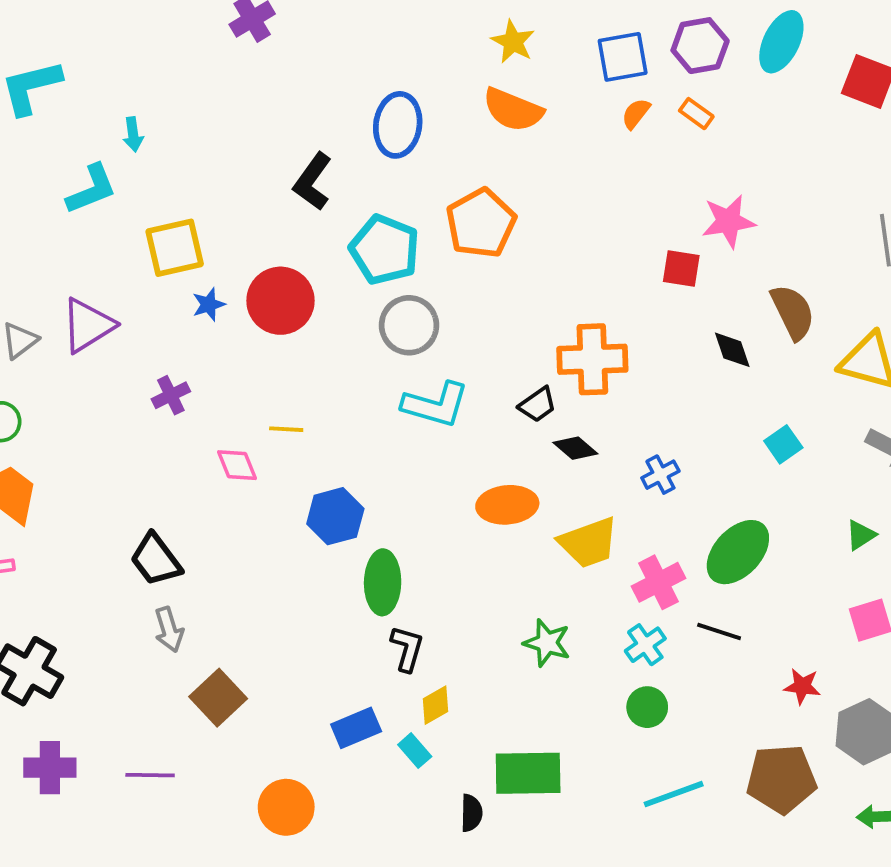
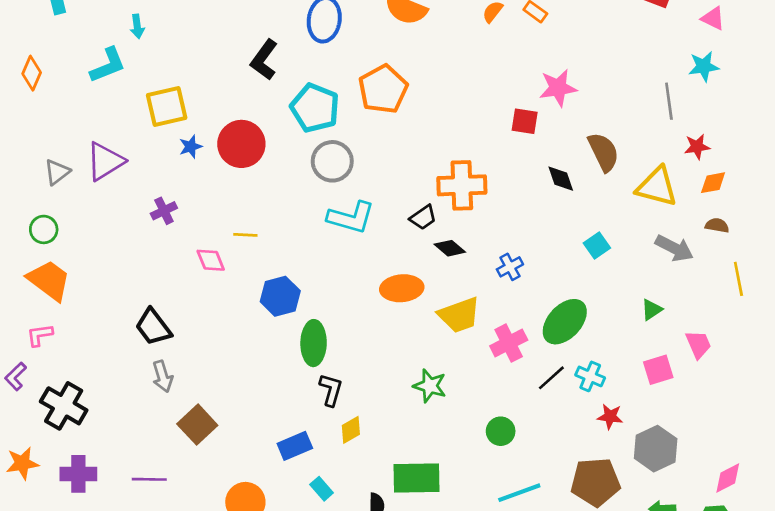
black line: (719, 631) -> (551, 378), turned -60
cyan cross: (645, 645) -> (590, 376), moved, turned -32
cyan rectangle: (415, 751) -> (322, 489), moved

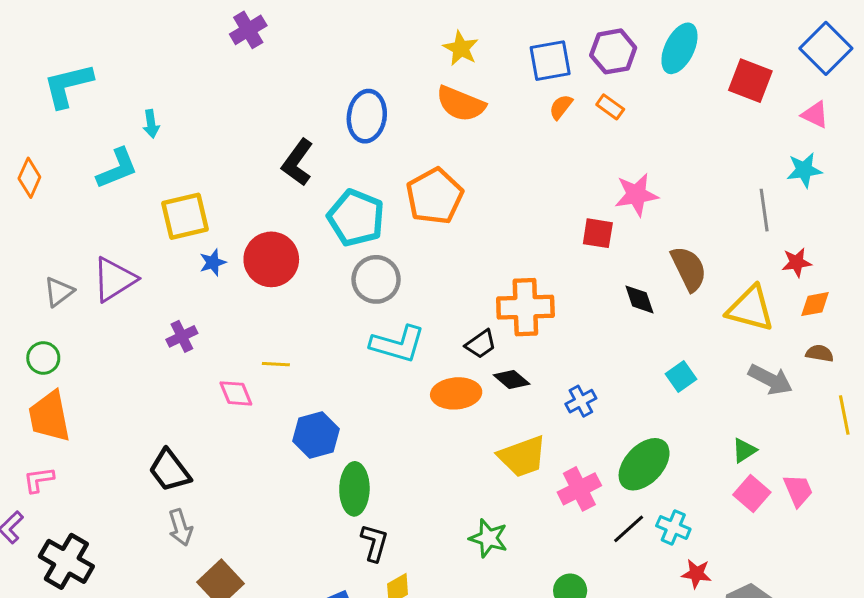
orange trapezoid: (49, 280) -> (49, 417), turned -138
orange ellipse: (402, 288) -> (456, 393), moved
pink square: (658, 370) -> (752, 494), moved, turned -32

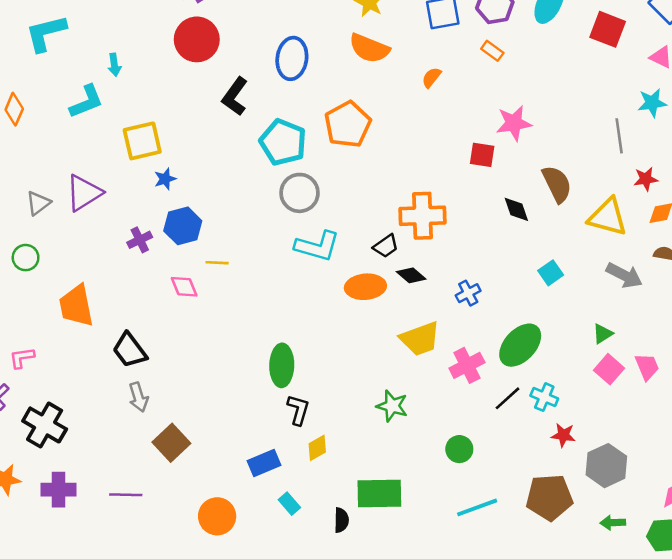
orange semicircle: (561, 107) -> (431, 77), moved
red circle: (271, 259) -> (197, 39), moved
orange trapezoid: (49, 417) -> (76, 306), moved
blue hexagon: (316, 435) -> (183, 226), moved

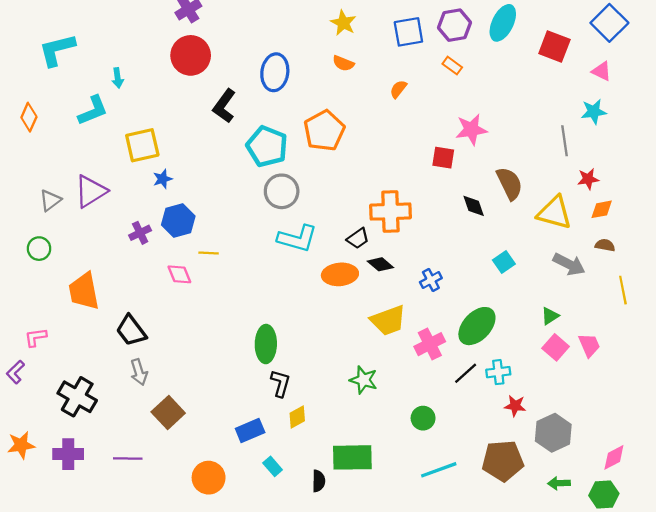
orange semicircle: (369, 48) -> (343, 63), size x0.6
cyan cross: (544, 397) -> (498, 372), turned -30
black cross: (45, 425) -> (77, 397), moved

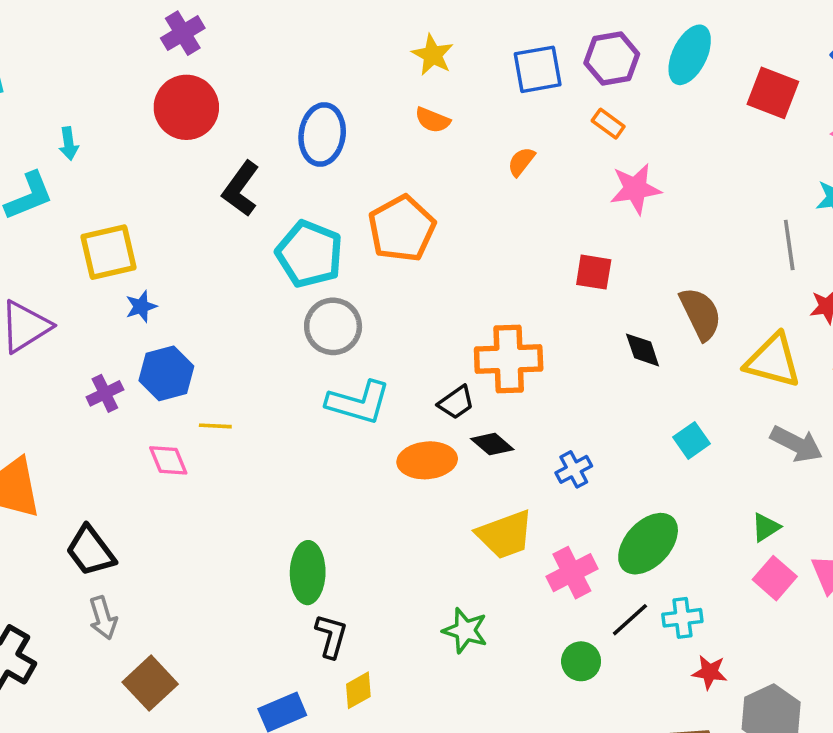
pink star: (471, 130) -> (635, 189), moved
green circle: (423, 418) -> (581, 661), moved

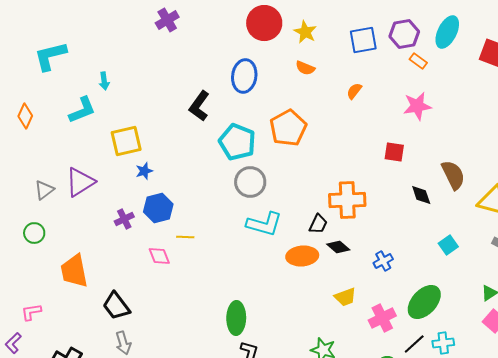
red circle: (186, 107) -> (264, 23), moved
orange rectangle: (608, 124) -> (418, 61), moved
black trapezoid: (456, 402) -> (318, 224), turned -30
yellow trapezoid: (505, 535) -> (345, 297), size x0.7

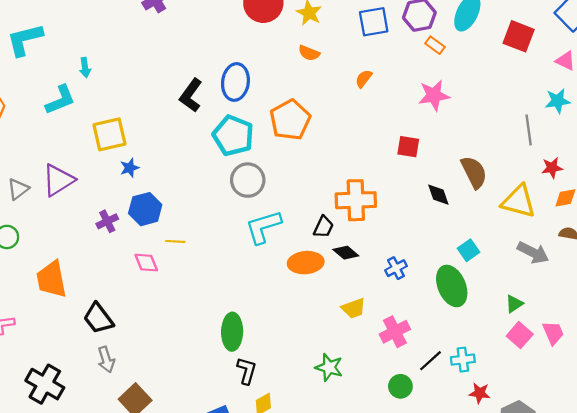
blue ellipse: (244, 76) -> (235, 82), moved
cyan L-shape: (264, 224) -> (263, 227), turned 147
green ellipse: (424, 302) -> (452, 286), moved, turned -66

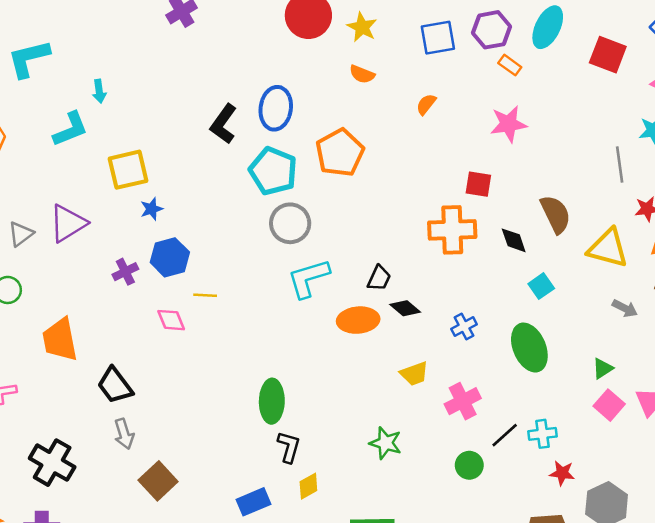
orange cross: (356, 200) -> (452, 230), moved
cyan square: (468, 250) -> (541, 286), moved
gray arrow: (533, 253) -> (625, 308), size x0.7

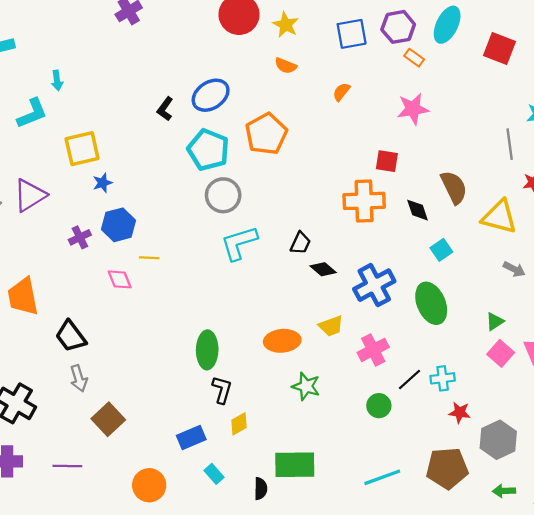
blue ellipse: (276, 108) -> (211, 95), turned 48
black L-shape: (223, 124) -> (165, 109), size x0.7
orange ellipse: (358, 320) -> (282, 341), moved
blue cross: (464, 327) -> (374, 285), size x1.8

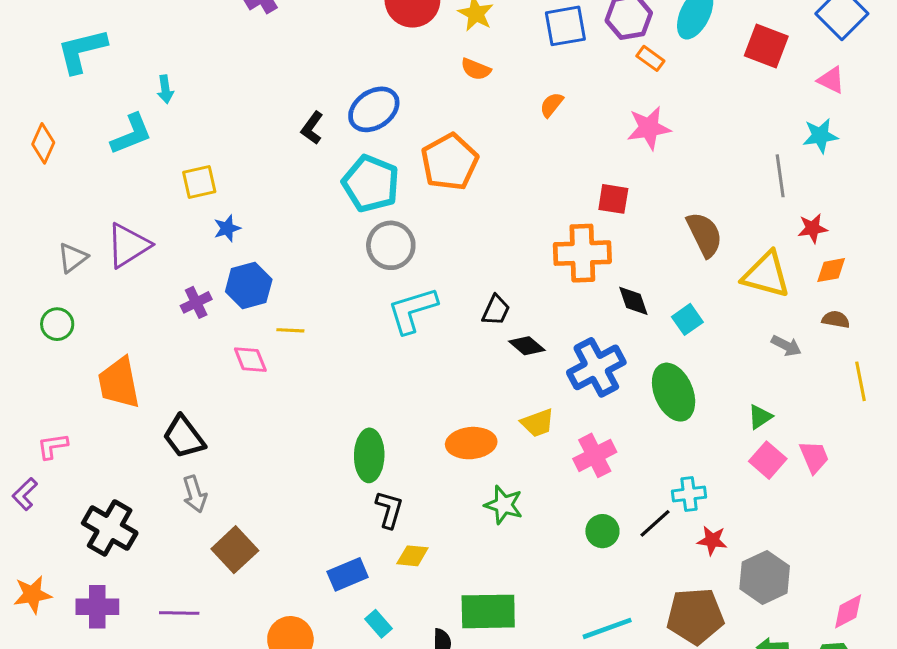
yellow square: (82, 149) -> (199, 182), size x0.7
black diamond: (418, 210) -> (633, 301), moved
black line: (410, 379) -> (655, 523), moved
yellow diamond: (239, 424) -> (412, 556), turned 35

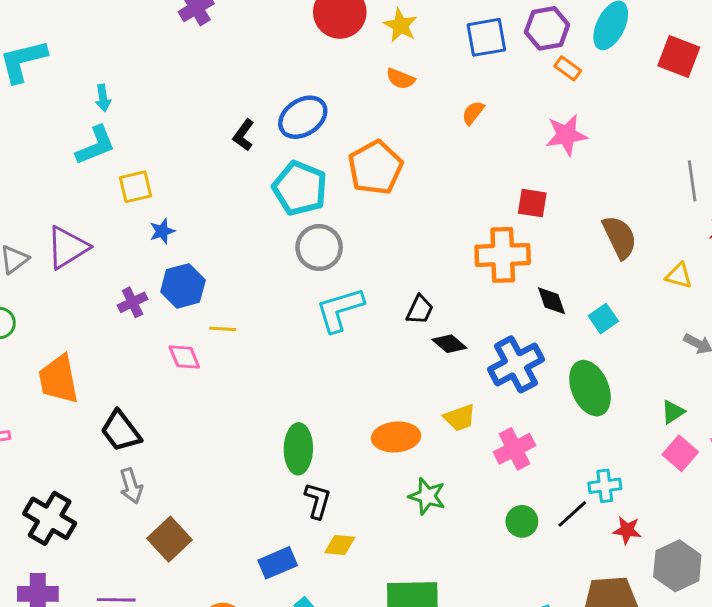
cyan L-shape: (131, 134) -> (96, 145), moved
yellow triangle: (766, 275) -> (679, 276), size x0.6

